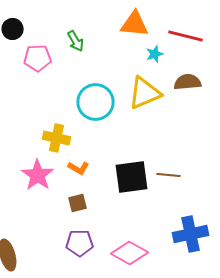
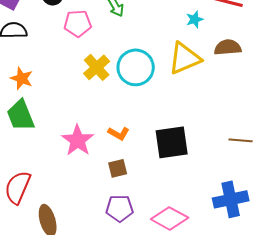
yellow cross: (57, 138) -> (97, 67), moved, turned 36
brown line: (169, 175) -> (241, 140), moved

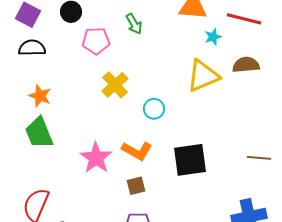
cyan circle: (136, 67) -> (154, 109), moved, size x0.6
orange L-shape: (119, 133) -> (137, 151), size x1.4

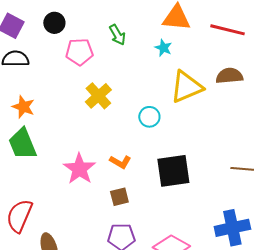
cyan star: (213, 37) -> (163, 48), moved, turned -30
cyan circle: (154, 109) -> (149, 117), moved
orange L-shape: (137, 151) -> (120, 162), size x0.7

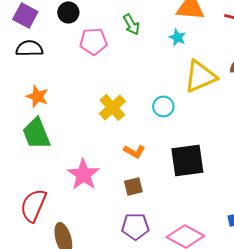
yellow cross: (98, 96) -> (112, 107), moved
pink star: (79, 169) -> (83, 174), moved

